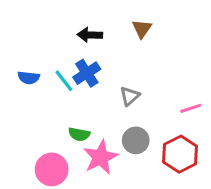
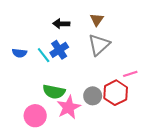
gray triangle: (130, 96) -> (99, 45), moved, size x1.6
green semicircle: (79, 134) -> (54, 92), size x1.5
red hexagon: (180, 154) -> (116, 93), moved

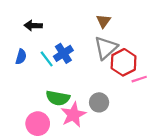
black arrow: (61, 24) -> (33, 26), moved
blue semicircle: (19, 53) -> (21, 57), turned -80
red hexagon: (116, 93) -> (124, 62), moved

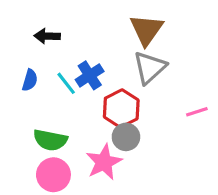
brown triangle: (103, 21) -> (146, 30), size x1.6
red hexagon: (124, 62) -> (121, 109), moved
green semicircle: (58, 98) -> (50, 140), moved
gray circle: (99, 102) -> (126, 137), moved

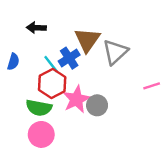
brown triangle: (146, 30) -> (87, 40), moved
blue semicircle: (30, 80) -> (13, 62), moved
red hexagon: (121, 109) -> (52, 83), moved
pink star: (104, 162) -> (76, 99), moved

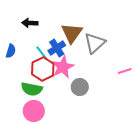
pink star: (76, 99) -> (63, 67), moved

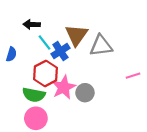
gray triangle: (95, 43) -> (101, 46), turned 35
cyan line: (42, 53) -> (44, 43), moved
pink star: (63, 67) -> (64, 87), moved

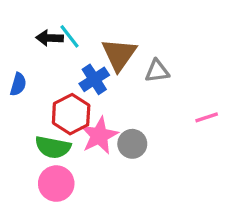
cyan line: (44, 43) -> (69, 36), moved
gray triangle: (101, 46) -> (157, 71), size x0.7

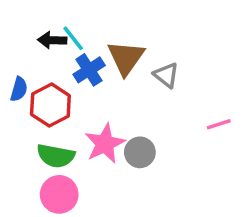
gray triangle: (157, 71) -> (166, 75), turned 45
blue cross: (94, 79) -> (89, 70), moved
red hexagon: (71, 114) -> (50, 105), moved

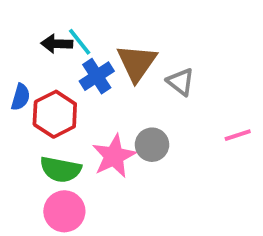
gray circle: (140, 152) -> (152, 145), moved

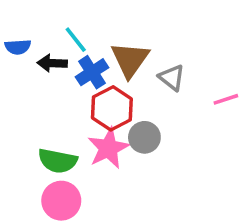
black arrow: (57, 44) -> (52, 63), moved
blue semicircle: (21, 97) -> (18, 47), moved, turned 70
red hexagon: (55, 114) -> (112, 108), moved
pink line: (238, 135) -> (226, 99), moved

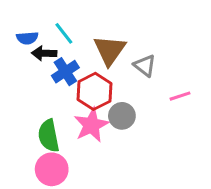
blue semicircle: (18, 47) -> (27, 38), moved
blue cross: (92, 72) -> (65, 72), moved
pink line: (226, 99) -> (180, 96), moved
green semicircle: (58, 161) -> (49, 136), turned 68

